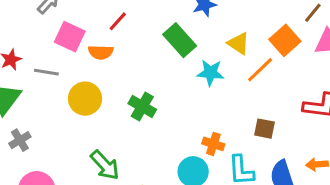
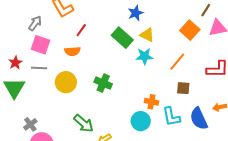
pink square: (70, 37) -> (41, 45), moved
yellow triangle: (238, 43) -> (147, 35), moved
orange line: (260, 70) -> (177, 62), moved
gray cross: (20, 140) -> (30, 124), moved

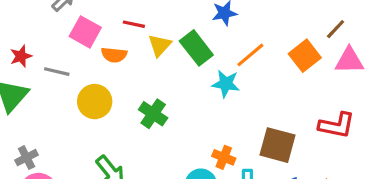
red line: (81, 30) -> (134, 24), turned 56
yellow triangle: (147, 35) -> (160, 45), moved, turned 35
pink square: (41, 45) -> (85, 32), moved
orange line: (177, 62) -> (250, 55), moved
brown square: (183, 88) -> (278, 145), size x1.6

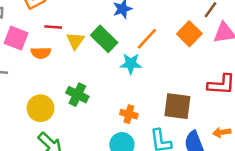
yellow circle: (95, 102) -> (40, 108), moved
orange cross: (224, 157) -> (129, 114), moved

